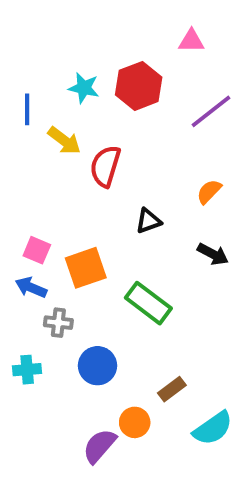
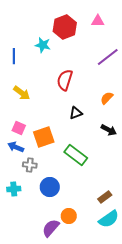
red hexagon: (139, 86) -> (65, 27), moved
yellow arrow: (64, 141) -> (22, 93), moved
red semicircle: (105, 166) -> (65, 80), moved
brown rectangle: (172, 389) -> (105, 197), moved

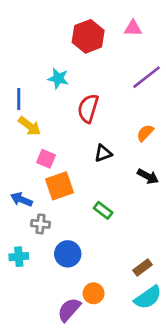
cyan star: (43, 45) -> (58, 78), moved
blue line: (14, 56) -> (19, 99), moved
pink square: (19, 128) -> (46, 159), moved
green rectangle: (76, 155) -> (103, 210), size x0.6

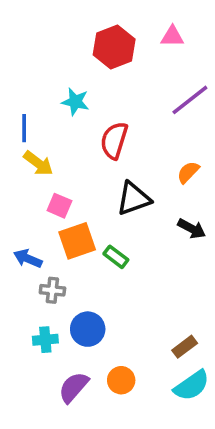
black triangle: (103, 153) -> (134, 199), size x1.5
green rectangle: (103, 210) -> (116, 257), moved
cyan cross: (19, 257) -> (45, 340), moved
purple semicircle: (69, 310) -> (74, 387), moved

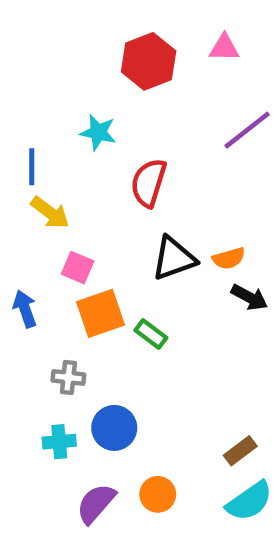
orange semicircle: (188, 172) -> (229, 258), moved, turned -150
blue arrow: (28, 259) -> (25, 309), moved, turned 48

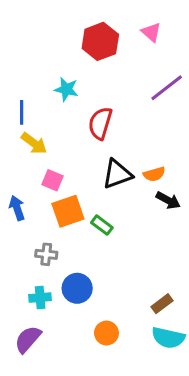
pink triangle: (224, 48) -> (151, 32), turned 40
cyan semicircle: (249, 501) -> (168, 338), turned 48
purple semicircle: (96, 503) -> (28, 339), moved

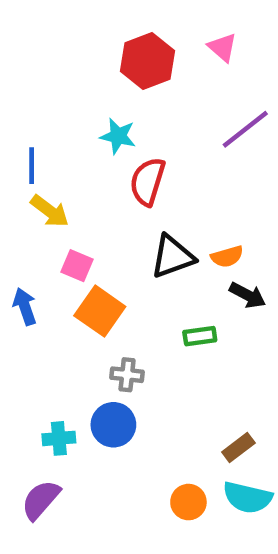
cyan star: (66, 89) -> (118, 136), moved
orange square: (68, 211) -> (100, 311), turned -36
green rectangle: (102, 225) -> (200, 336), moved, turned -45
gray cross: (46, 254) -> (127, 375), moved
orange circle: (106, 333) -> (188, 502), moved

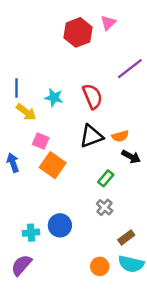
pink triangle: (223, 47) -> (108, 23), moved, turned 35
cyan star: (118, 136) -> (54, 98), moved
red semicircle: (148, 182) -> (92, 96), moved, turned 140
green rectangle: (200, 336) -> (106, 178), turned -42
gray cross: (127, 375) -> (105, 207), moved, turned 35

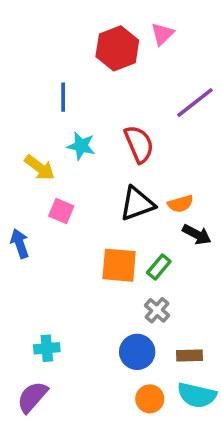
blue line: (17, 88) -> (63, 97), moved
orange square: (53, 165) -> (119, 265), moved, turned -30
blue circle: (60, 225) -> (137, 352), moved
brown rectangle: (126, 237) -> (190, 355), turned 35

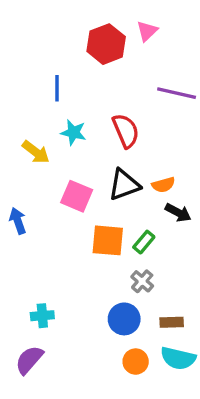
purple line: (195, 103) -> (177, 93), turned 51
pink square: (61, 211) -> (77, 196), moved, size x1.4

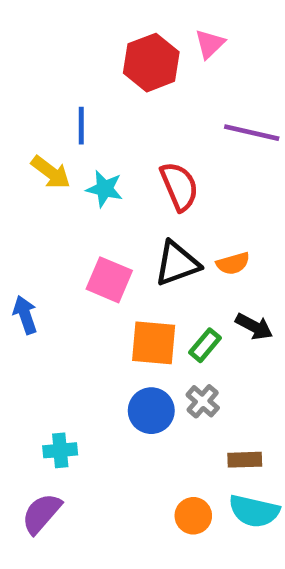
yellow arrow: (36, 152) -> (51, 172), moved
black arrow: (178, 213) -> (254, 327), moved
blue circle: (124, 319) -> (151, 411), moved

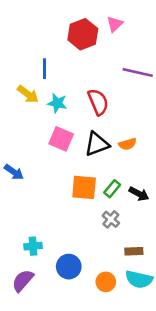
pink square: (109, 280) -> (61, 139), moved
blue arrow: (25, 315) -> (14, 172), turned 144
black arrow: (254, 327) -> (139, 194), moved
blue circle: (151, 411) -> (69, 267), moved

